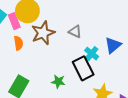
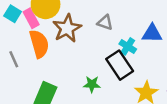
orange semicircle: (18, 43) -> (39, 44), size x1.6
blue triangle: (113, 45) -> (152, 34), turned 48

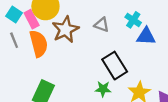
cyan cross: (128, 46) -> (133, 20), moved
gray line: (14, 59) -> (14, 40), moved
green star: (92, 84) -> (103, 89), moved

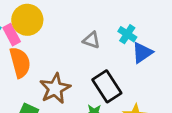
brown star: (65, 30) -> (55, 89), moved
blue triangle: (146, 36) -> (142, 53), turned -36

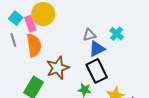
gray triangle: (91, 40) -> (89, 35), turned -40
blue triangle: (142, 53) -> (97, 49), moved

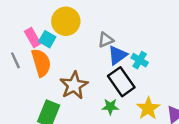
yellow circle: (43, 14) -> (66, 21), moved
cyan square: (16, 18) -> (47, 39), moved
cyan cross: (117, 34) -> (140, 60), moved

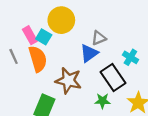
blue triangle: (117, 55) -> (89, 53), moved
brown star: (74, 85) -> (68, 81), turned -30

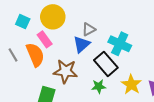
pink rectangle: (30, 35) -> (45, 39), moved
cyan square: (44, 37) -> (23, 22), moved
cyan cross: (130, 57) -> (120, 44), size x1.5

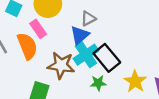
cyan cross: (120, 44) -> (86, 55), moved, turned 30

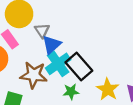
gray triangle: (88, 18) -> (42, 31), moved, turned -35

